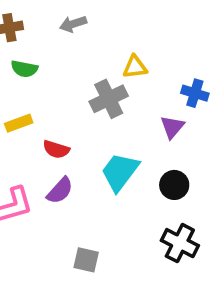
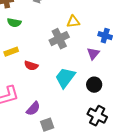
purple semicircle: (60, 191) -> (33, 109), moved
gray square: (86, 260) -> (47, 125), turned -32

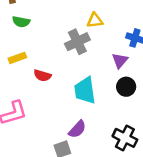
cyan trapezoid: (65, 78) -> (85, 90), turned -45
black circle: (94, 85) -> (126, 87), moved
purple semicircle: (33, 109) -> (77, 129), moved

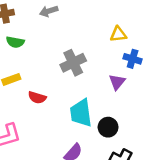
yellow triangle: (95, 20) -> (118, 34), moved
black circle: (126, 87) -> (108, 127), moved

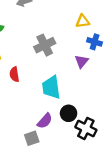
red semicircle: (37, 97) -> (14, 74), turned 64
black circle: (108, 127) -> (69, 113), moved

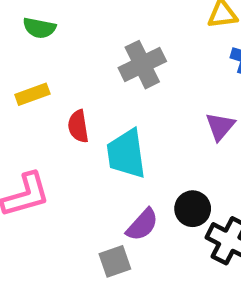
purple triangle: (82, 61) -> (220, 126), moved
cyan trapezoid: (51, 87) -> (126, 154), moved

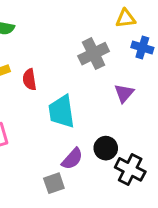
gray cross: (142, 65) -> (94, 54), moved
red semicircle: (78, 126) -> (30, 79), moved

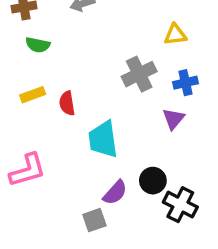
blue cross: (142, 47) -> (186, 83), moved, turned -30

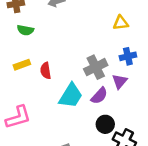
gray cross: (139, 74) -> (96, 67), moved
cyan trapezoid: (103, 139) -> (71, 96), turned -140
purple semicircle: (115, 193) -> (99, 96), moved

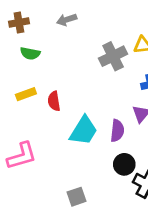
gray cross: (96, 67) -> (113, 56), moved
purple semicircle: (99, 96) -> (117, 131), turned -36

